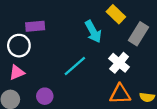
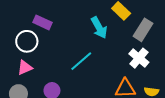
purple rectangle: (35, 26) -> (43, 22), turned 30
white cross: (119, 63) -> (139, 58), moved

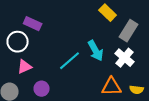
cyan arrow: (99, 28) -> (96, 51), moved
pink triangle: (25, 67) -> (25, 67), moved

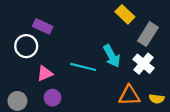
cyan line: (70, 61) -> (83, 67), turned 55
pink triangle: (25, 67) -> (45, 74), moved

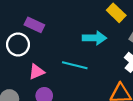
cyan arrow: (112, 56) -> (94, 38), moved, turned -60

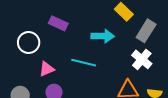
purple rectangle: (34, 25) -> (58, 23), moved

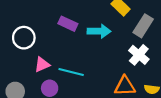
purple rectangle: (58, 23) -> (68, 24), moved
cyan line: (84, 63) -> (71, 72), moved

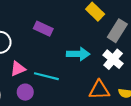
cyan arrow: (99, 31) -> (78, 54), moved

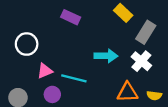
purple rectangle: (43, 29) -> (71, 17), moved

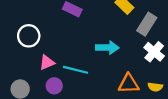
white cross: (141, 61) -> (154, 52), moved

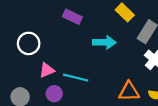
cyan arrow: (107, 48) -> (104, 42), moved

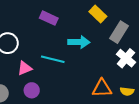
cyan line: (76, 78) -> (53, 59), moved

